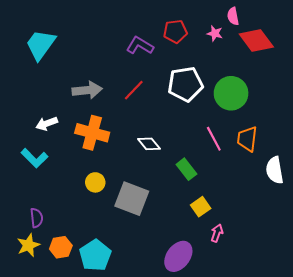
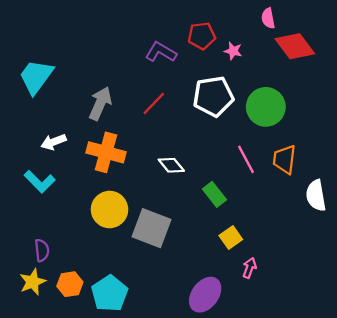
pink star: (215, 33) -> (233, 51), moved
cyan trapezoid: (41, 45) -> (36, 77), moved
gray arrow: (87, 90) -> (100, 103), turned -60
yellow circle: (95, 182) -> (110, 210), size x1.6

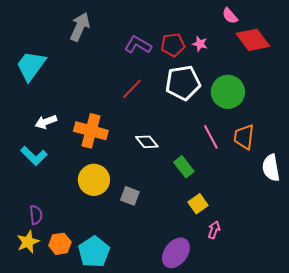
pink semicircle: (268, 18) -> (230, 16), turned -30
red pentagon: (202, 36) -> (173, 45), moved
gray arrow: (100, 103) -> (80, 27), moved
gray square: (151, 228) -> (130, 196), size x0.6

